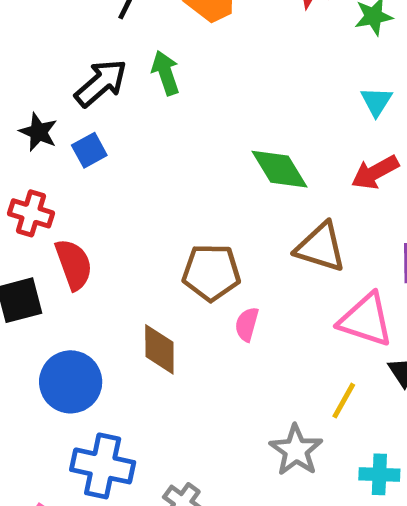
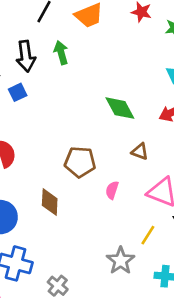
black arrow: (101, 83) -> (26, 56), turned 120
brown triangle: (321, 247) -> (140, 151), size x0.6
pink semicircle: (247, 324) -> (112, 190), moved

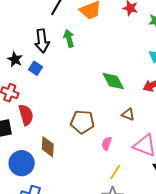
blue square: (18, 92) -> (35, 68), turned -32
brown diamond: (50, 202) -> (48, 147), moved
yellow line: (148, 235) -> (115, 172), moved

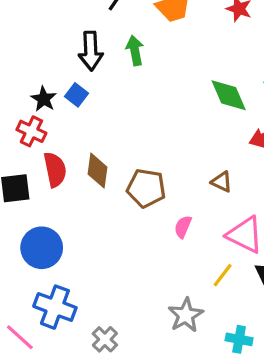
black star: (15, 59) -> (44, 99), moved
green diamond: (113, 81) -> (229, 95), moved
brown diamond: (48, 147) -> (98, 171), moved
yellow line: (115, 172) -> (223, 275), moved

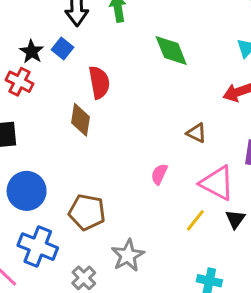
green diamond: (229, 95) -> (171, 51), moved
red semicircle: (55, 170) -> (99, 82), moved
brown pentagon: (146, 188) -> (87, 212), moved
gray star: (186, 315) -> (128, 255), moved

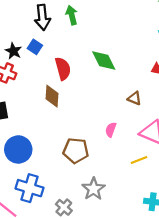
green diamond: (171, 51) -> (104, 61), moved
brown pentagon: (87, 212) -> (76, 151), moved
yellow line: (195, 220) -> (139, 160), turned 35

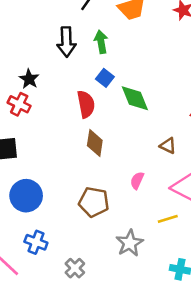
blue square: (35, 47) -> (105, 78), moved
brown diamond: (52, 96) -> (95, 143), moved
blue cross: (30, 188) -> (36, 242), size x0.7
gray star: (94, 189) -> (130, 243), moved

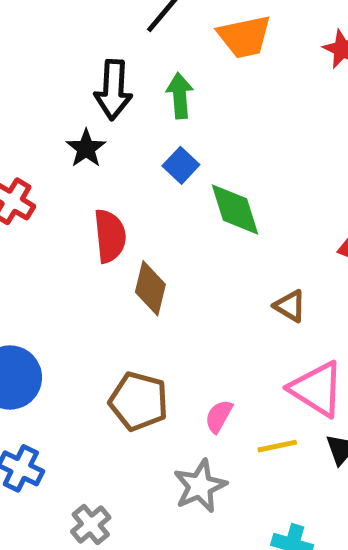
black star: (29, 79) -> (86, 148), moved
red semicircle: (86, 104) -> (110, 236), moved
pink semicircle: (137, 180) -> (219, 416), moved

